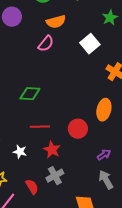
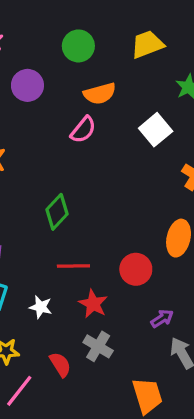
green diamond: (30, 94) -> (57, 212), turned -50
purple arrow: (104, 155) -> (162, 319), moved
gray cross: (55, 176) -> (98, 346), turned -30

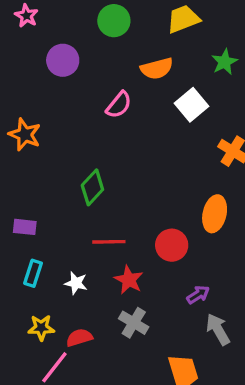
orange semicircle: (100, 94) -> (157, 69), moved
red semicircle: (60, 364) -> (79, 338), moved, turned -75

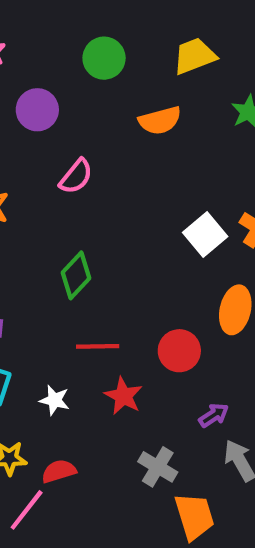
pink semicircle: (119, 105) -> (76, 176), moved
white square: (191, 105) -> (205, 235), moved
gray cross: (134, 323) -> (158, 467), moved

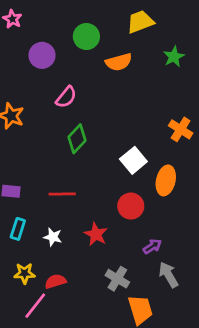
green circle: (104, 58) -> (86, 37), moved
white square: (205, 235) -> (133, 160), moved
green diamond: (76, 275) -> (77, 139), moved
red line: (98, 346) -> (62, 194), moved

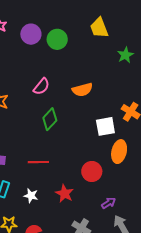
yellow trapezoid: (140, 22) -> (99, 28), turned -90
purple circle: (42, 55) -> (31, 34), moved
orange semicircle: (119, 62) -> (82, 90), moved
white square: (133, 160) -> (105, 126), moved, turned 30

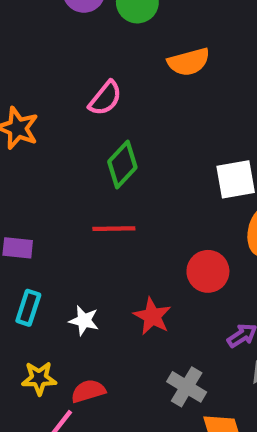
orange semicircle: (82, 90) -> (189, 62), moved
red line: (38, 162) -> (114, 229), moved

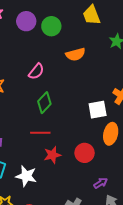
red star: (152, 316) -> (52, 155), moved, turned 30
white star: (84, 321) -> (26, 176), size x1.5

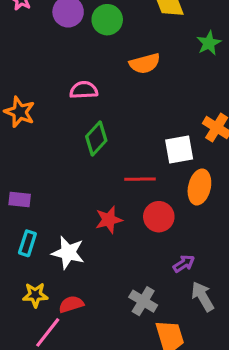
pink semicircle: (36, 71) -> (84, 90), turned -132
red line: (40, 133) -> (140, 179), moved

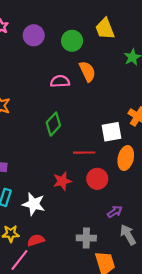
green circle: (107, 20) -> (72, 41), moved
orange semicircle: (145, 63) -> (87, 71), turned -100
pink semicircle: (84, 90) -> (60, 81), moved
gray cross: (143, 301) -> (86, 238), turned -30

